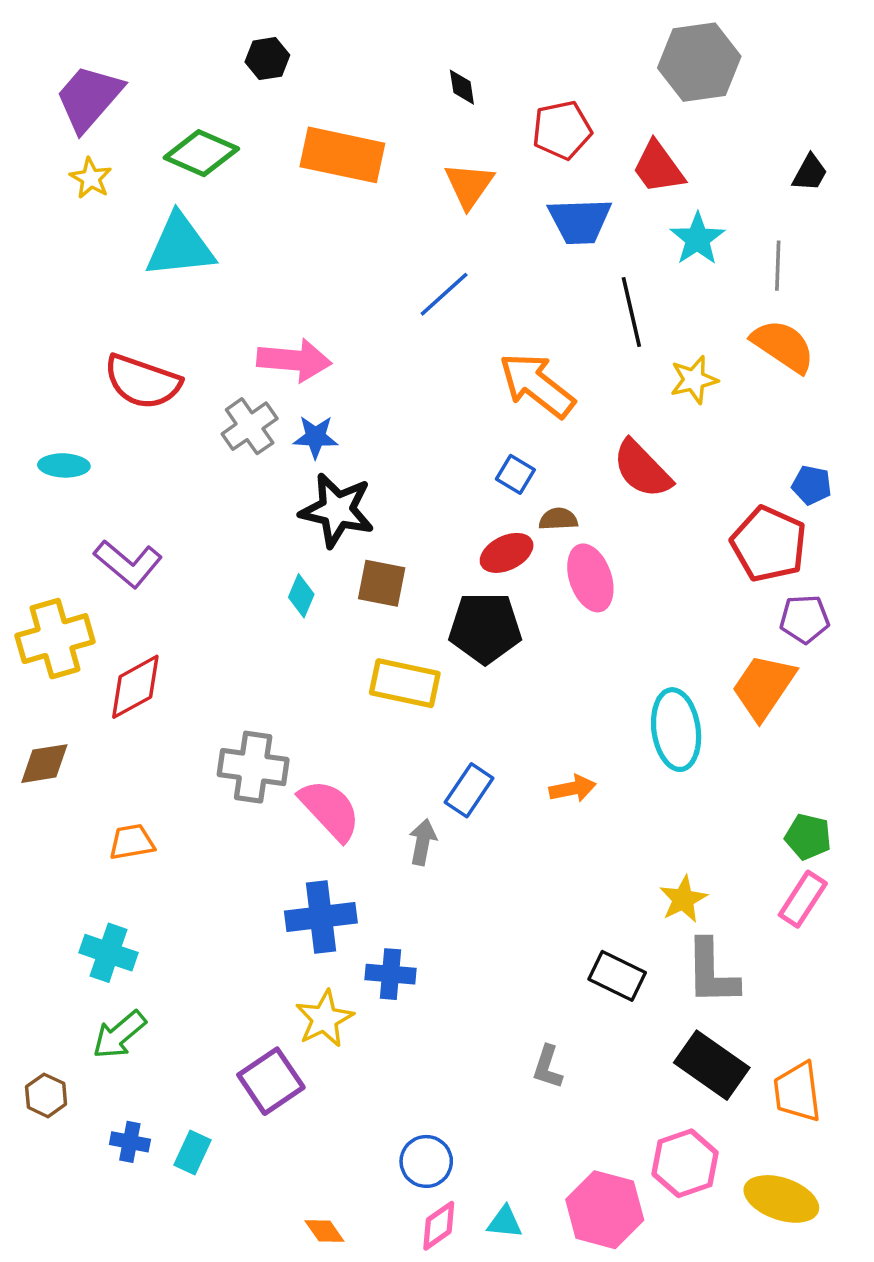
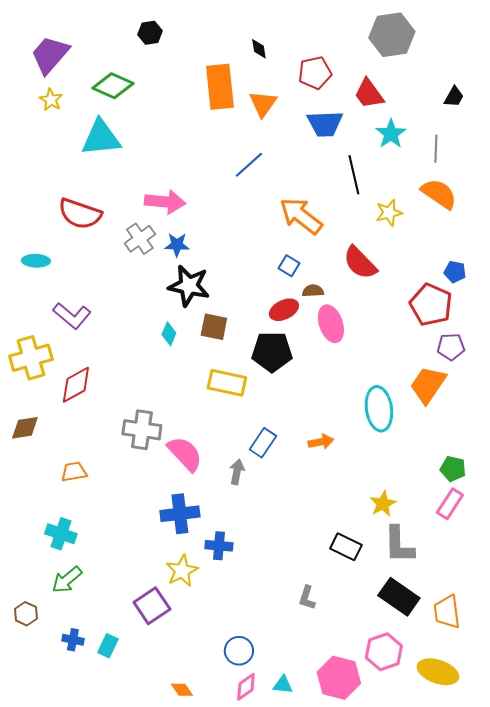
orange rectangle: (342, 155) -> (220, 87), moved, turned 72

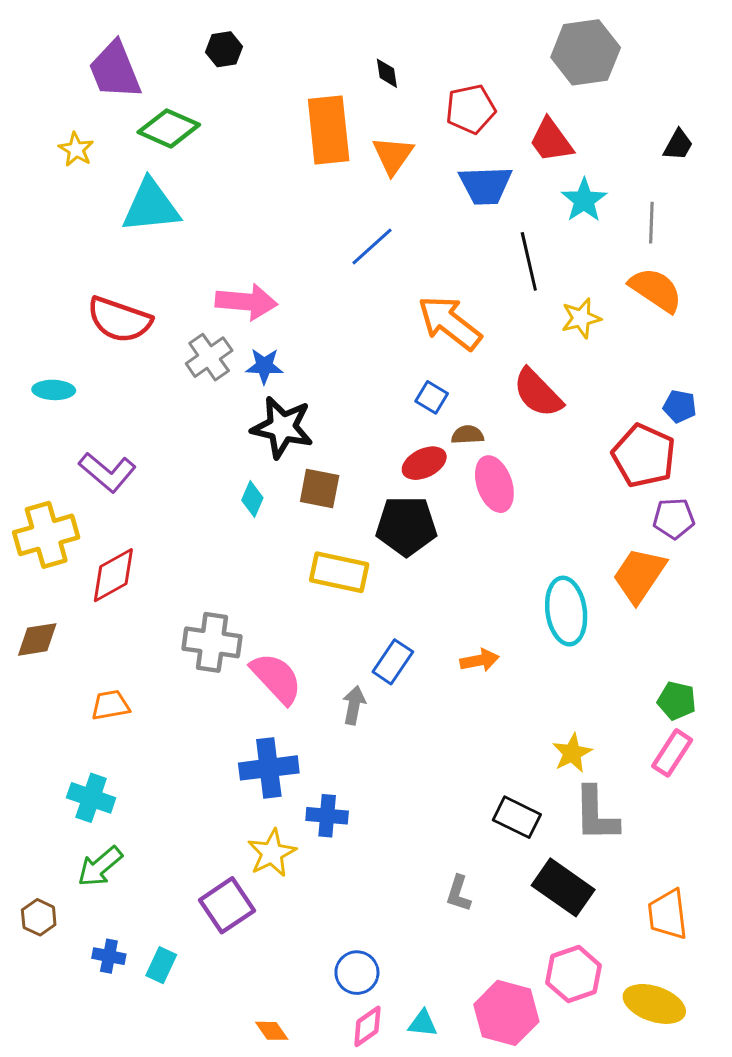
purple trapezoid: (50, 55) -> (115, 70), moved, turned -63
black rectangle: (399, 597) -> (563, 887), moved

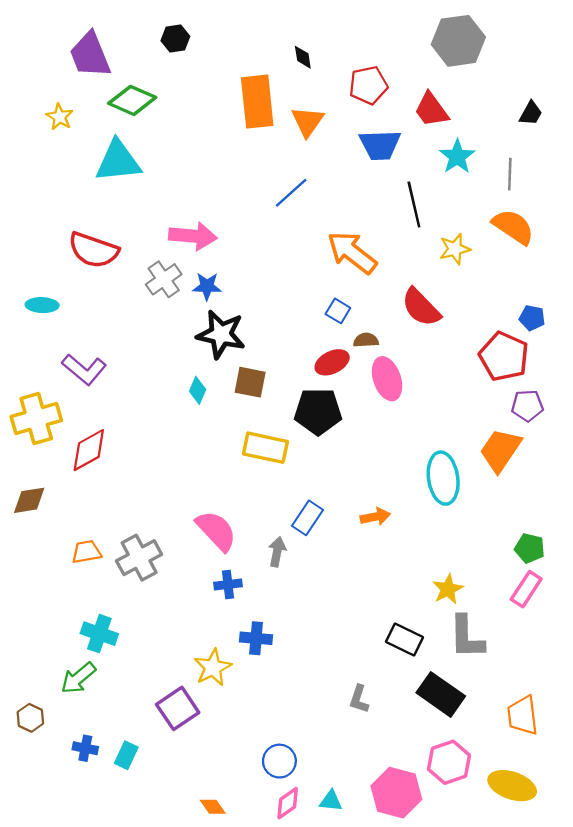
gray cross: (212, 642) -> (139, 558), moved, turned -36
blue cross: (269, 768) -> (228, 585), moved, size x0.6
cyan cross: (91, 798) -> (99, 634), moved

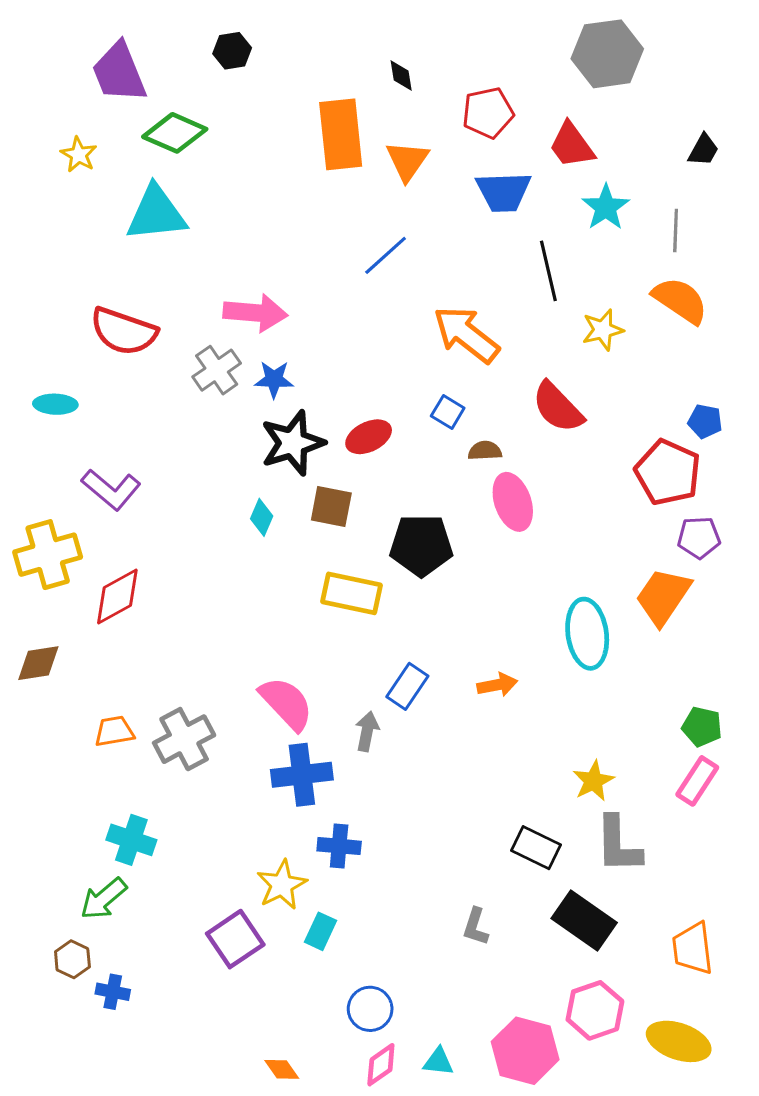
black star: (221, 334) -> (293, 443), turned -30
red ellipse: (332, 362) -> (369, 437), moved
blue cross: (228, 585) -> (302, 775), size x1.6
brown hexagon: (30, 718) -> (72, 959), moved
cyan rectangle: (126, 755) -> (321, 931), moved

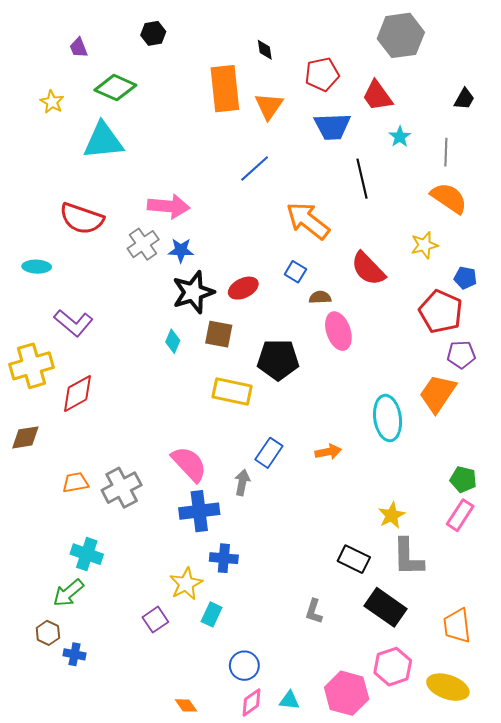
purple trapezoid: (119, 72) -> (79, 48), size x0.5
cyan star: (606, 207) -> (400, 137), size x0.7
yellow star: (603, 330) -> (424, 245), moved
purple square: (235, 939) -> (155, 620), size x0.7

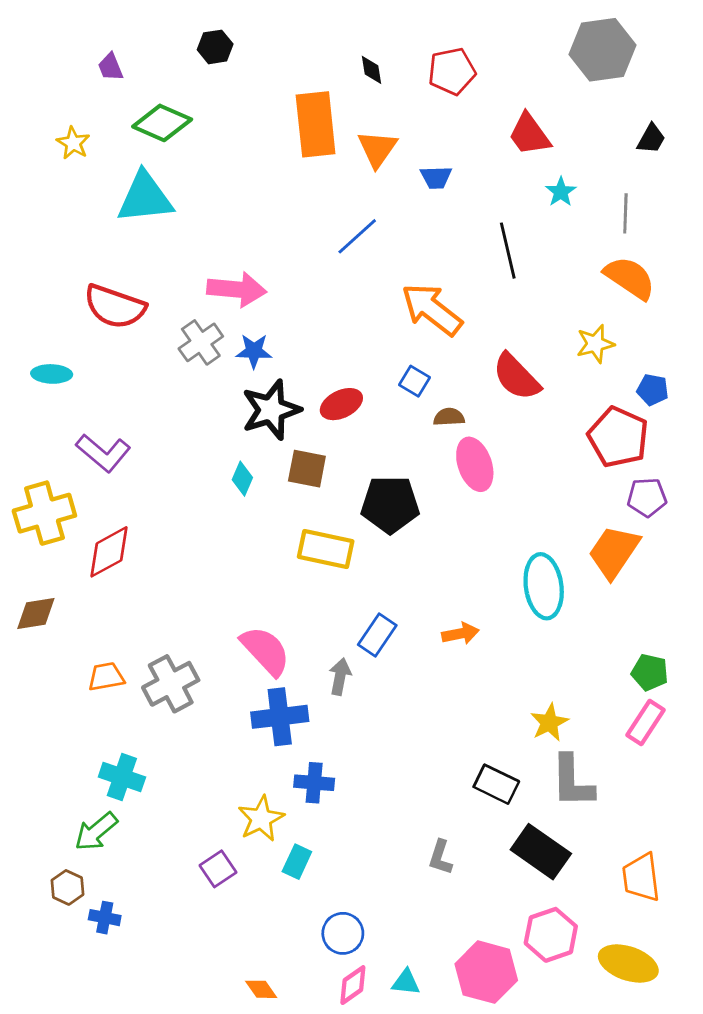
gray hexagon: (401, 35) -> (602, 50), moved
red pentagon: (322, 74) -> (452, 71), moved
blue trapezoid: (332, 126) -> (436, 177), moved, size x0.6

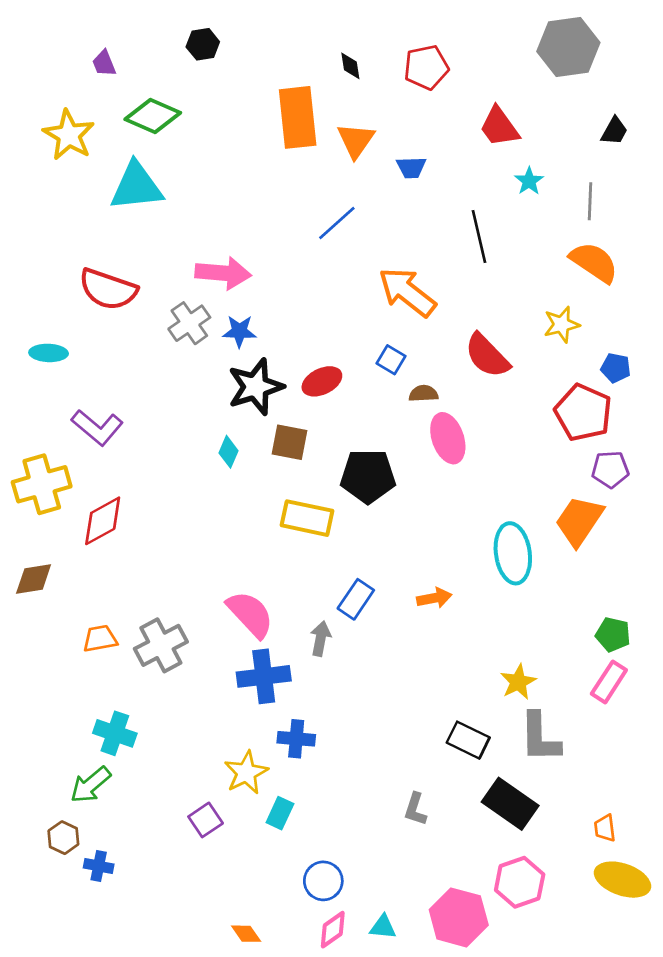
yellow star: (73, 143) -> (69, 135), size x1.6
orange trapezoid: (641, 877) -> (605, 828), size x0.6
yellow ellipse: (628, 963) -> (622, 880), moved

